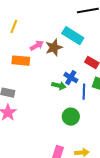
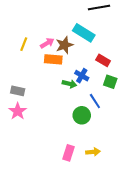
yellow line: (14, 27) -> (24, 44), moved
orange rectangle: (21, 61) -> (53, 59), moved
blue line: (84, 92) -> (95, 101), moved, turned -35

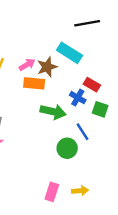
blue cross: (82, 76) -> (78, 98), moved
green arrow: (70, 84) -> (53, 112), size x1.5

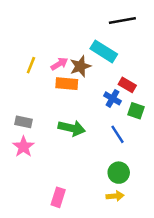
green arrow: (53, 112) -> (72, 128), moved
green circle: (67, 148) -> (119, 173), moved
pink rectangle: (52, 192) -> (58, 197), moved

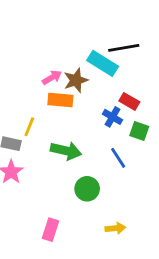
black line: (122, 21) -> (124, 48), moved
yellow line: (31, 65) -> (29, 127), moved
green circle: (119, 173) -> (87, 189), moved

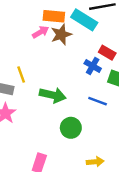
orange rectangle: (60, 100) -> (54, 16), moved
yellow line: (29, 127) -> (21, 74), turned -42
blue line: (118, 158) -> (98, 101), turned -36

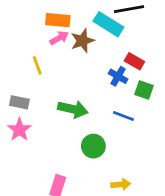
orange rectangle: (54, 16) -> (58, 20), moved
yellow line: (21, 74) -> (37, 65), moved

